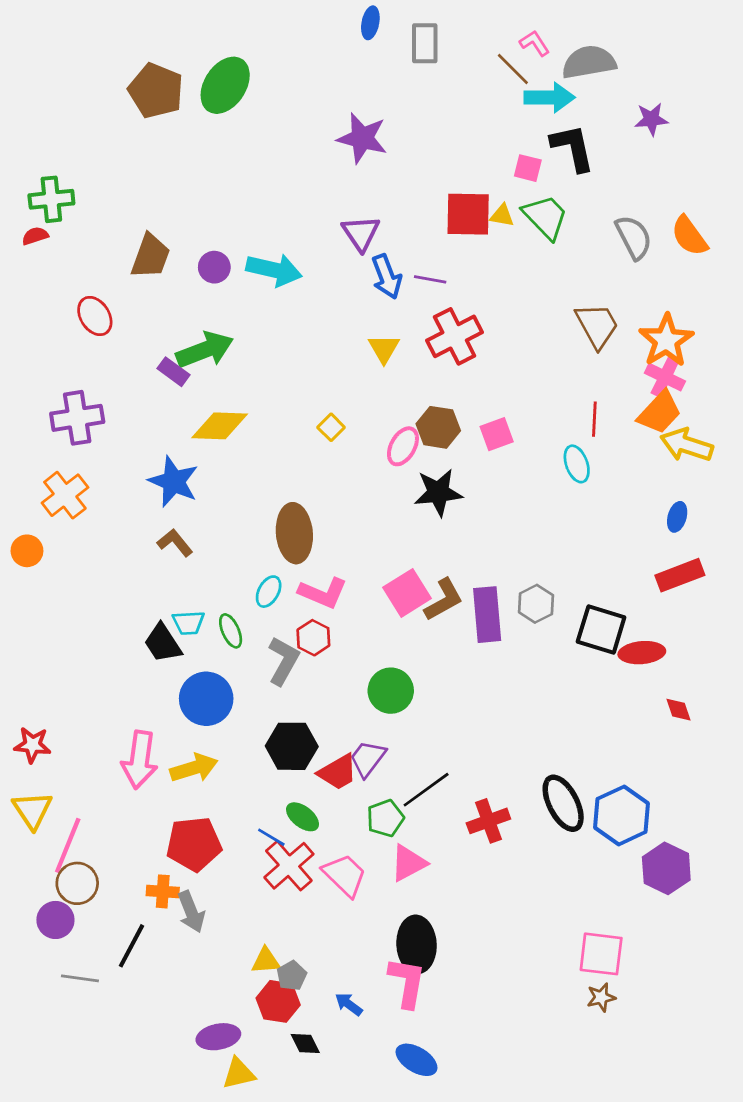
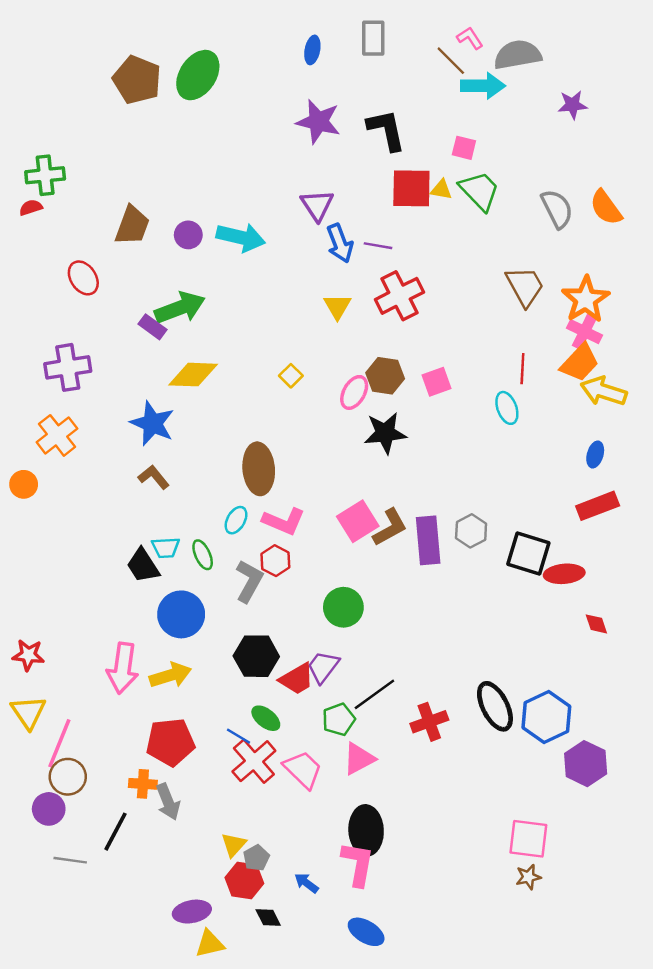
blue ellipse: (370, 23) -> (312, 50), moved
black L-shape: (573, 148) -> (386, 130), moved
yellow triangle: (266, 961) -> (234, 845), turned -44

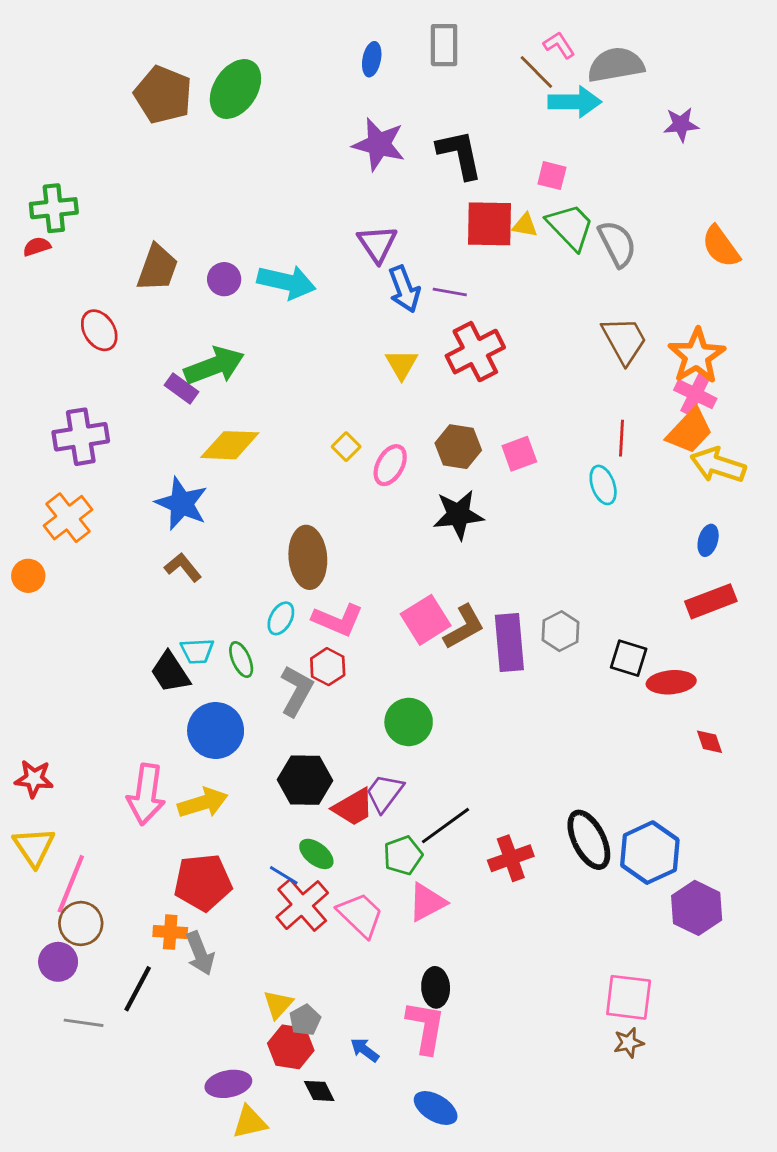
gray semicircle: (557, 209) -> (617, 244), moved
pink ellipse: (354, 392) -> (390, 465), moved
black square: (528, 554) -> (629, 658), size x0.7
black ellipse: (366, 830) -> (436, 987), size x0.7

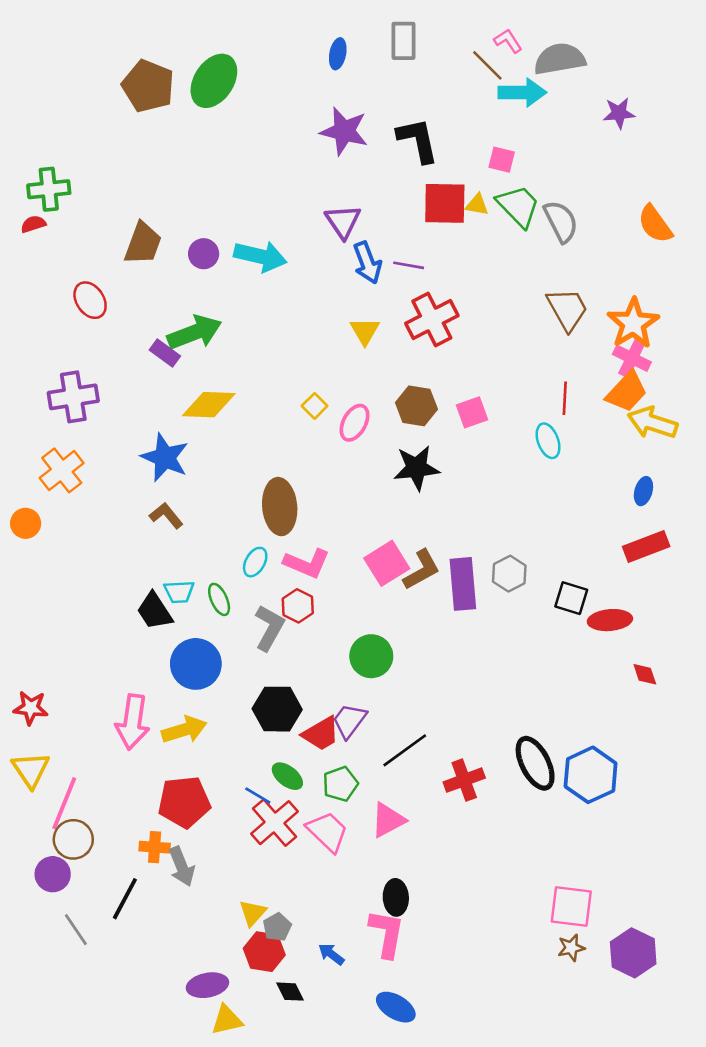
green pentagon: (403, 855) -> (340, 784), moved
purple hexagon: (697, 908) -> (633, 953), moved
gray line: (84, 1023) -> (76, 930), turned 48

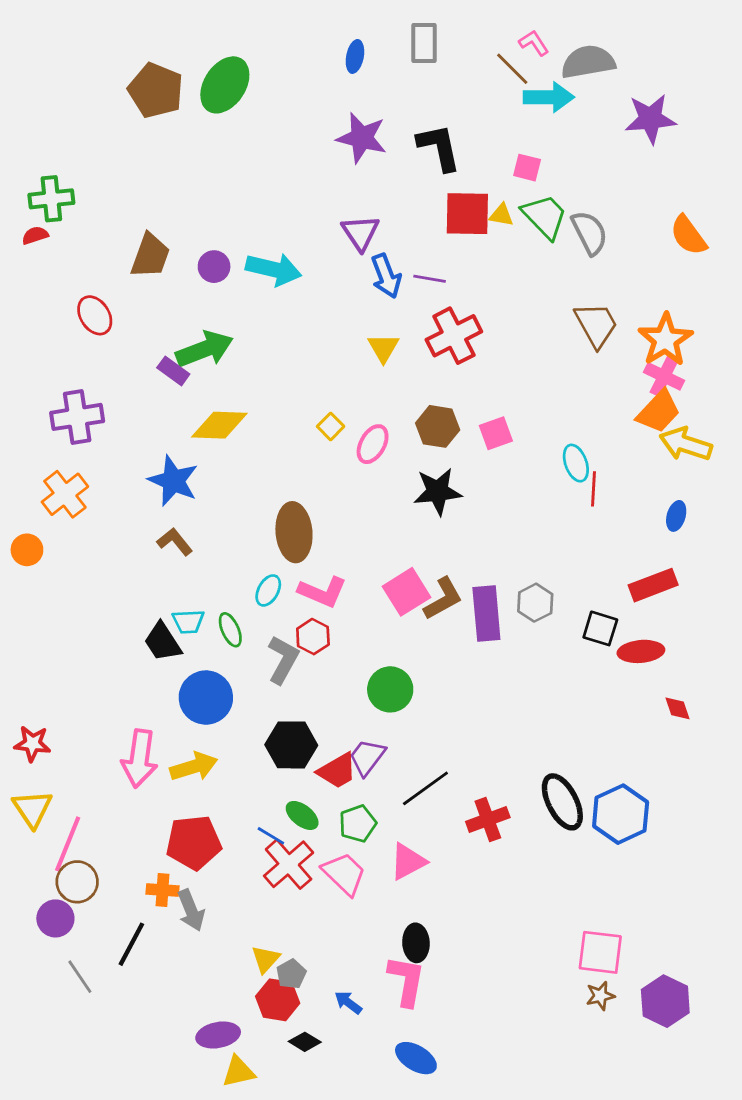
purple star: (619, 113) -> (650, 119), size x1.5
red line: (565, 398) -> (593, 489), moved
red rectangle: (646, 547) -> (653, 585), moved
black diamond: (290, 992) -> (305, 1042), turned -32

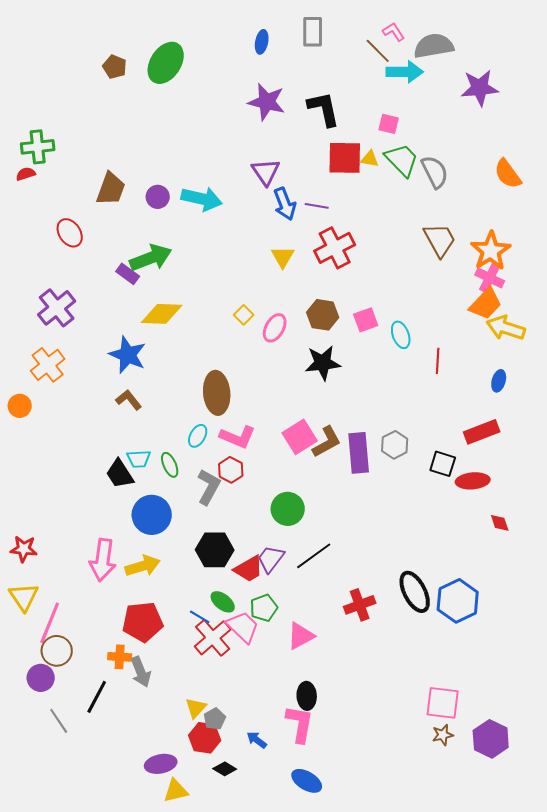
brown pentagon: (156, 90) -> (115, 67), size x0.6
purple cross: (77, 417) -> (57, 308), turned -30
cyan ellipse: (576, 463) -> (401, 335), moved
black line: (425, 788) -> (314, 556), moved
pink trapezoid: (344, 874) -> (243, 627), moved

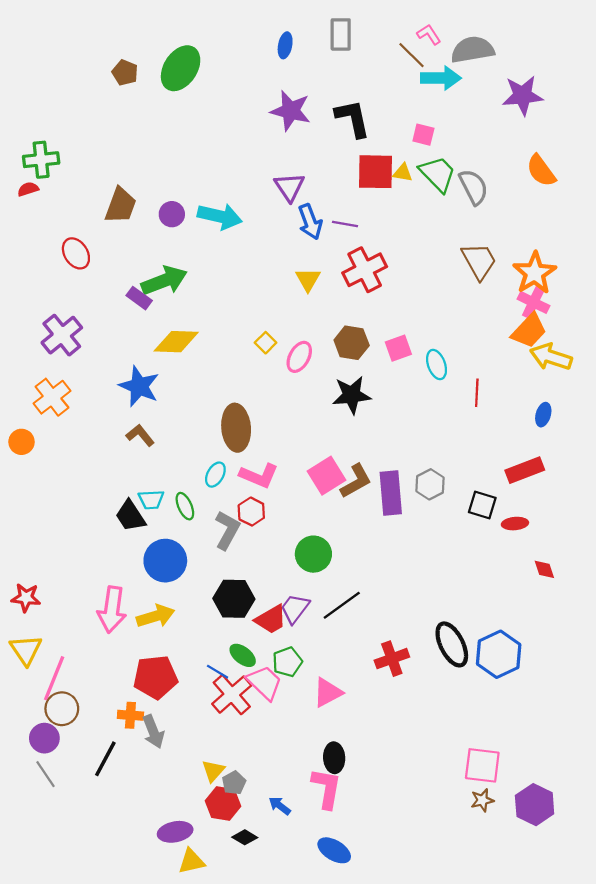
orange semicircle: (508, 174) -> (541, 171), moved
red ellipse: (473, 481) -> (515, 524), size x0.7
gray line: (59, 721) -> (45, 774), moved

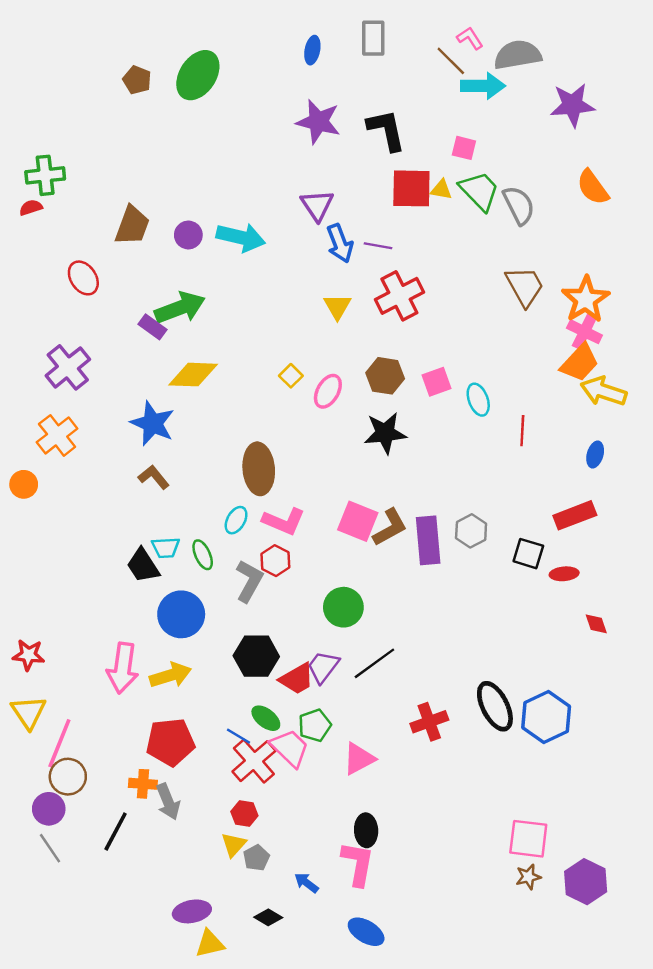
pink square: (327, 476) -> (358, 521), turned -36
red hexagon: (223, 803) -> (244, 814), moved, size x0.7

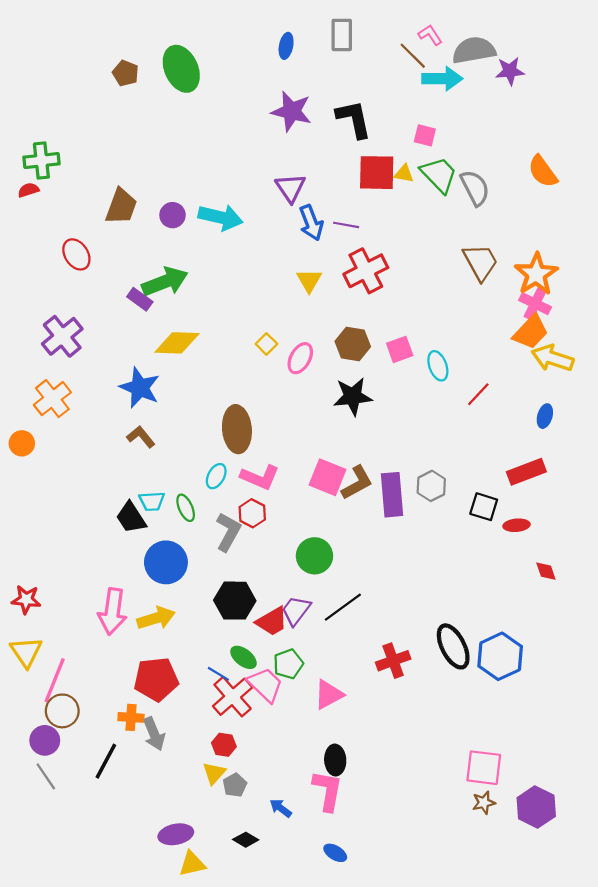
green ellipse: (198, 75) -> (181, 69), turned -57
purple star: (572, 105) -> (510, 71), moved, size x0.7
red line: (522, 431) -> (478, 394), turned 40
blue ellipse: (366, 932) -> (335, 853), size x0.7

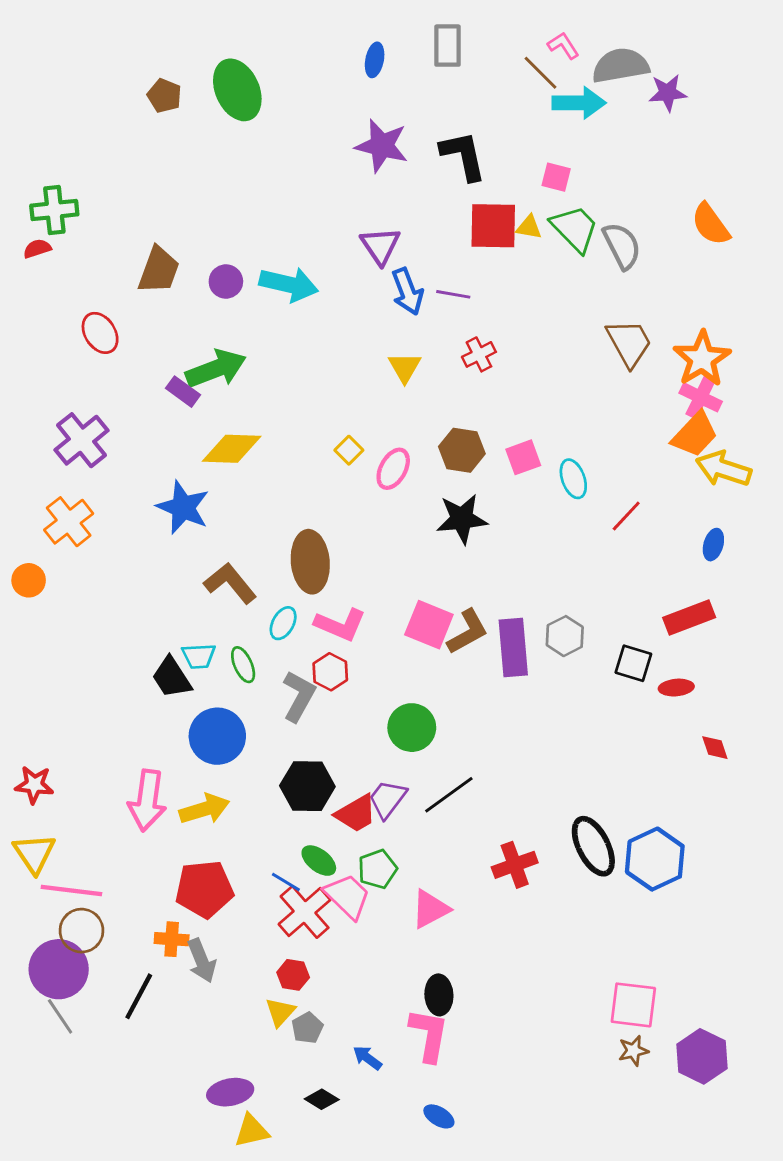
red cross: (366, 271) -> (479, 354), size x0.6
brown L-shape: (141, 437) -> (230, 583), moved, size x1.4
pink line: (55, 680) -> (71, 891), turned 75
purple circle: (45, 740) -> (59, 969), size x1.5

